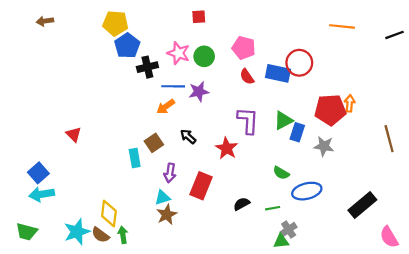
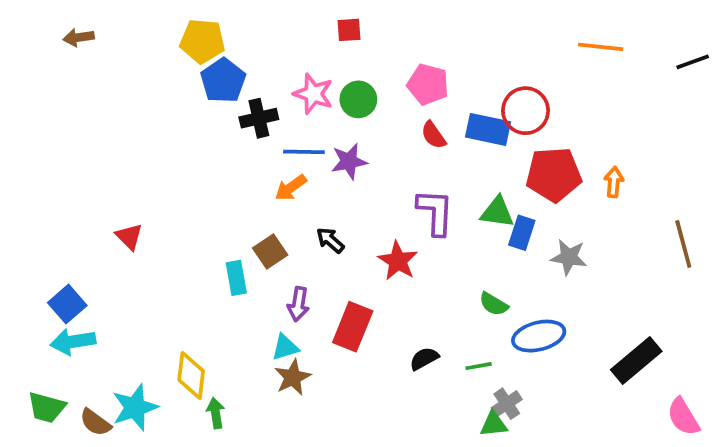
red pentagon: (330, 110) -> (554, 175), moved
green triangle: (283, 120) -> (497, 212), turned 36
brown semicircle: (100, 235) -> (95, 422), moved

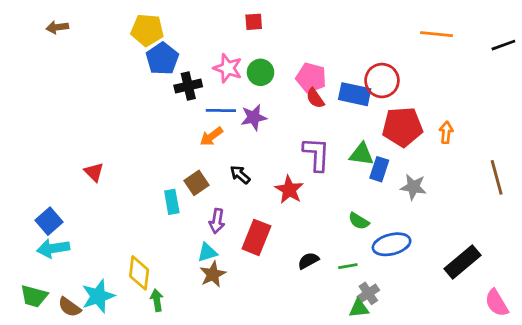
pink pentagon: (428, 84) -> (311, 78), moved

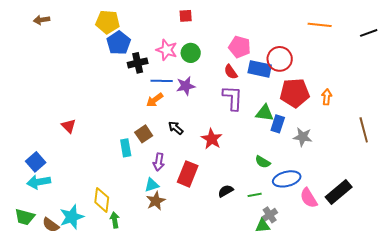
pink pentagon: (311, 78) -> (240, 47), moved
purple L-shape: (316, 154) -> (233, 98), moved
pink semicircle: (497, 303) -> (309, 198), moved

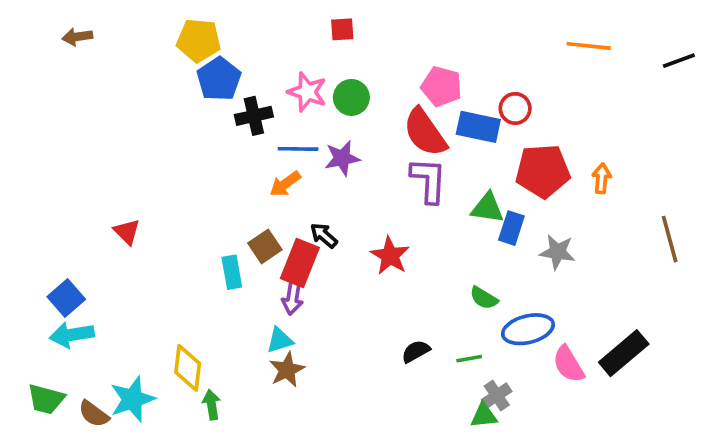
red circle: (280, 59) -> (515, 108), size x0.7
red semicircle: (231, 72) -> (425, 132), size x1.8
red rectangle: (188, 174) -> (300, 263), moved

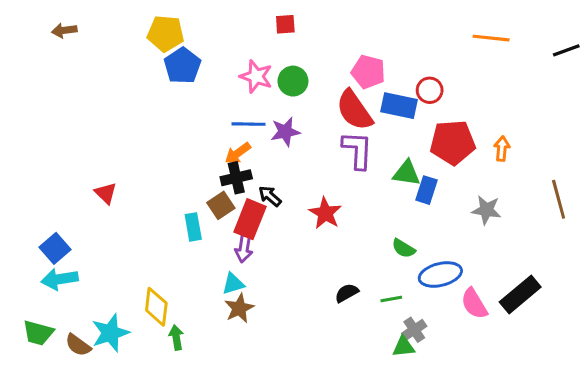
black cross: (254, 116) -> (236, 178), moved
gray star: (557, 252) -> (486, 210), moved

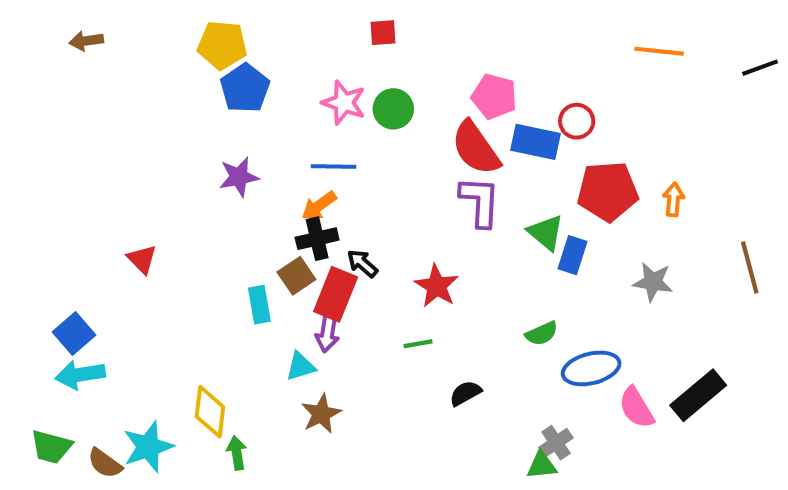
purple star: (285, 132) -> (239, 177), moved
green triangle: (407, 173) -> (546, 232), turned 32
green semicircle: (404, 248) -> (542, 333), turned -55
cyan triangle: (233, 284) -> (301, 366), moved
green line: (391, 299) -> (418, 344), moved

